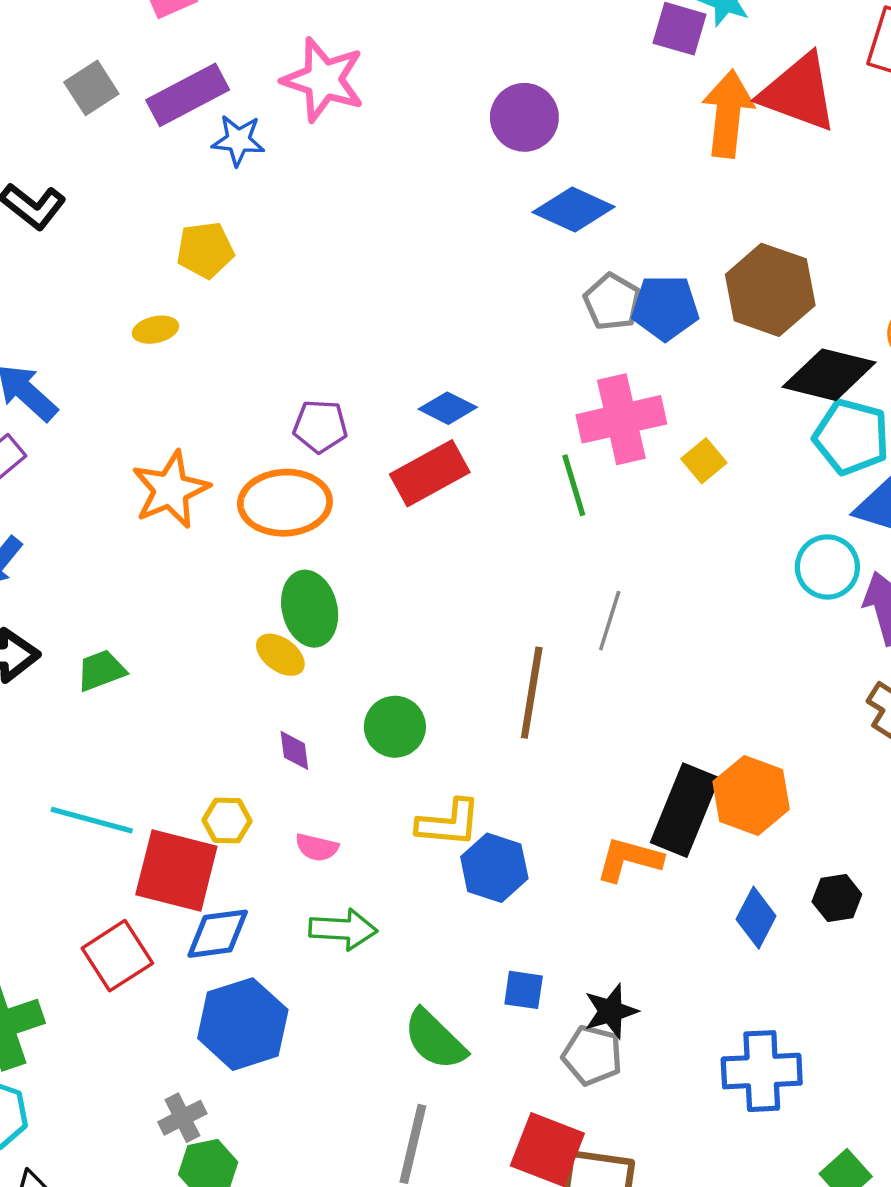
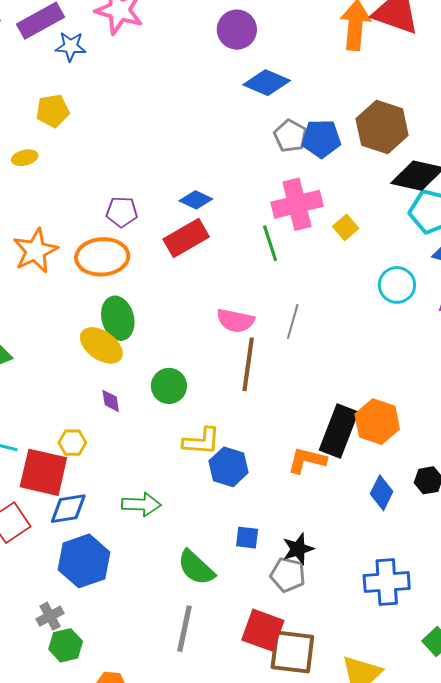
cyan circle: (827, 567) -> (397, 285), moved
yellow ellipse: (280, 655) -> (101, 345), size x1.5
pink semicircle: (317, 847) -> (235, 321), moved, size x1.5

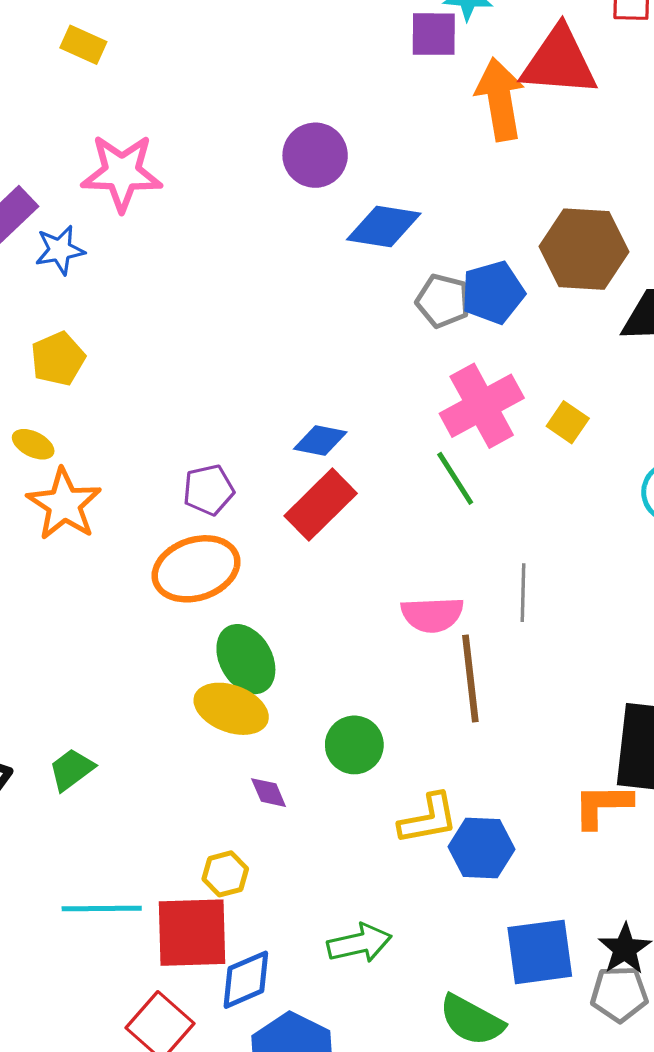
yellow ellipse: (25, 158) -> (33, 444), turned 55
orange star: (35, 251) -> (64, 504), moved
blue square: (247, 538) -> (540, 952), size x1.8

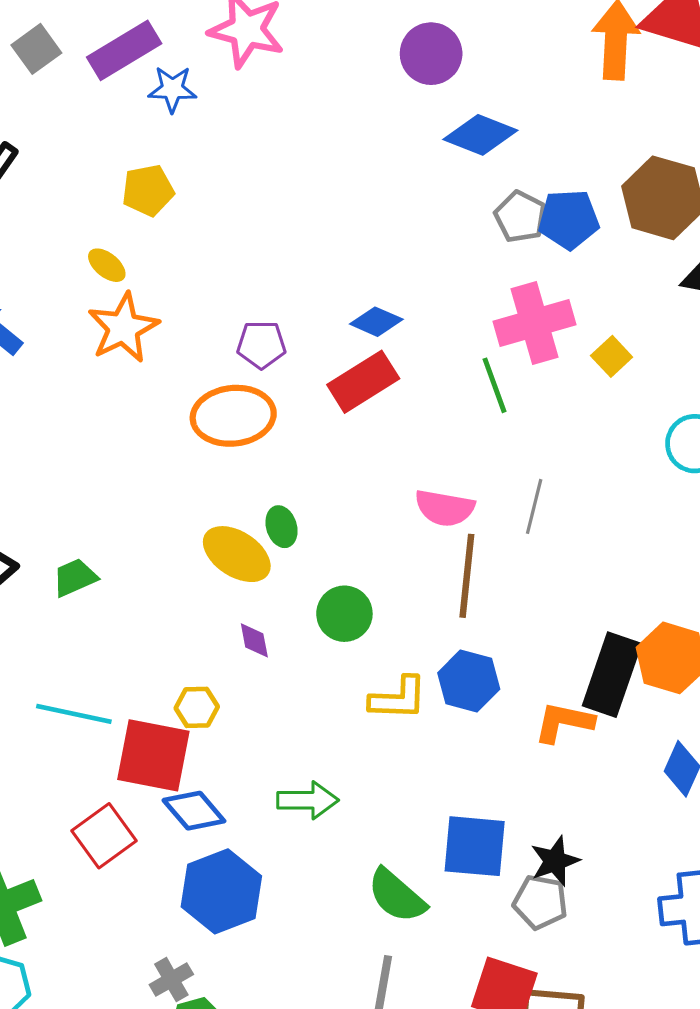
green ellipse: (246, 659) -> (282, 527), moved, size x0.6
blue hexagon: (481, 848) -> (469, 681), moved
blue diamond: (246, 980) -> (194, 811), turned 60

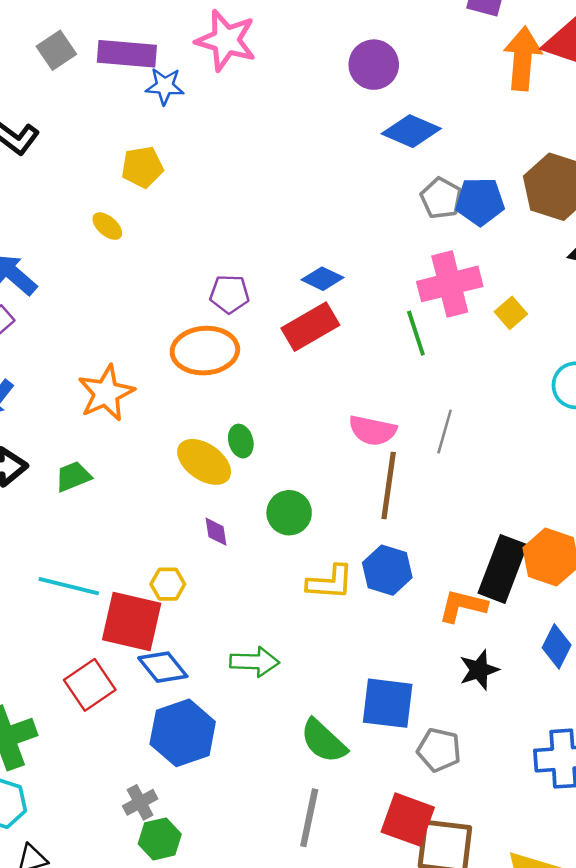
purple rectangle: (124, 50) -> (127, 54), turned 34
orange star: (123, 328) -> (106, 393), moved
black star: (555, 861) -> (479, 670), moved

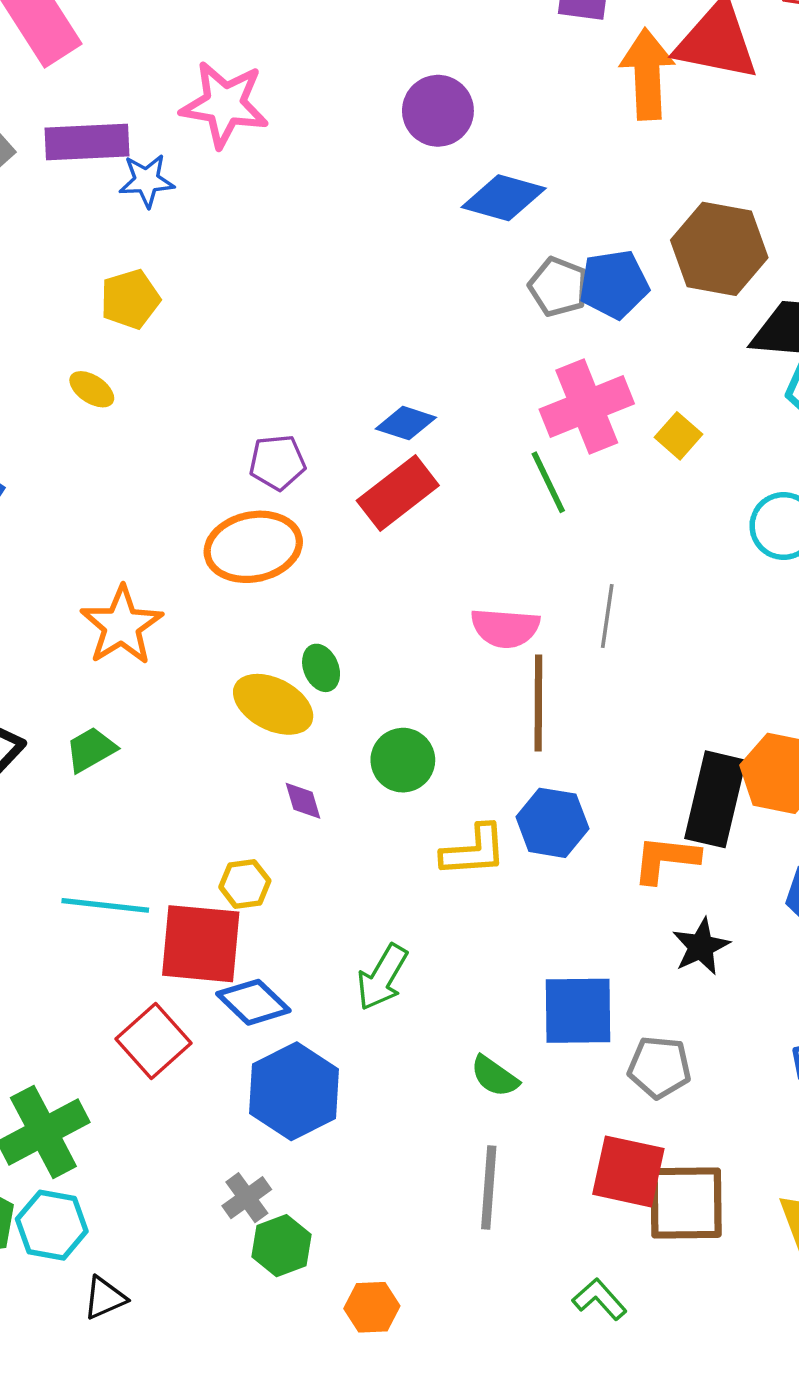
green arrow: (255, 662) -> (382, 977), turned 126
green semicircle: (324, 741) -> (495, 1076), size x0.7

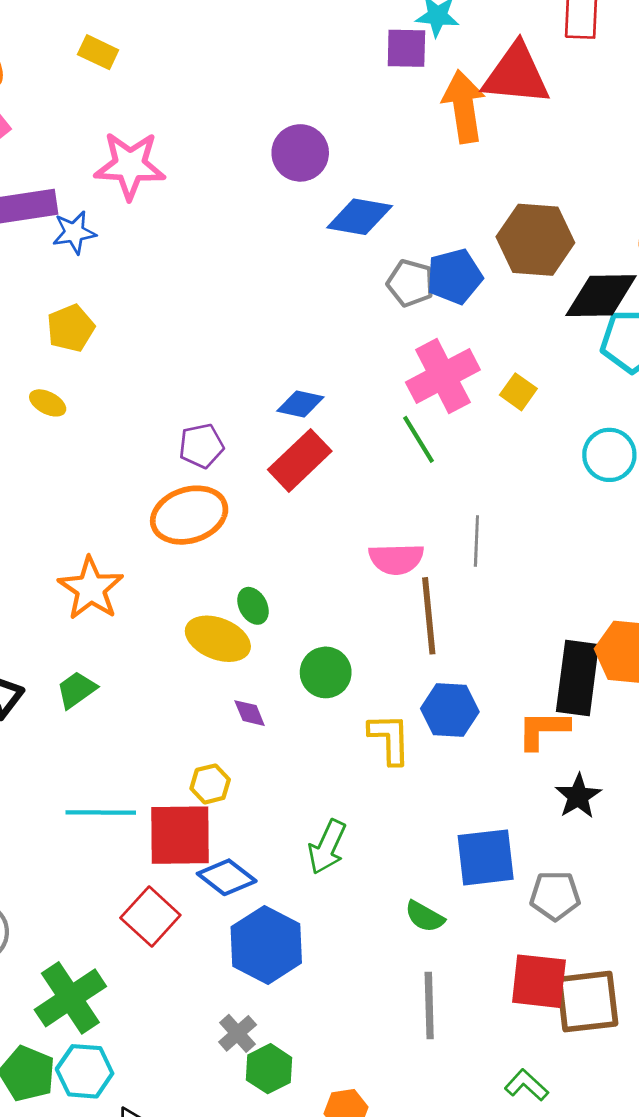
yellow L-shape: (474, 851) -> (390, 739), turned -82

